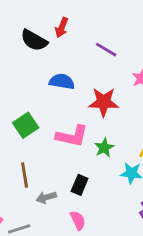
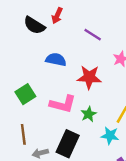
black rectangle: (80, 185) -> (68, 144), size x1.6

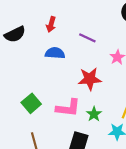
black semicircle: (34, 25) -> (15, 34), moved, turned -50
blue semicircle: (56, 59) -> (55, 53), moved

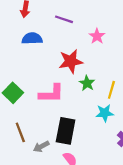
green star: (94, 114) -> (87, 83), moved

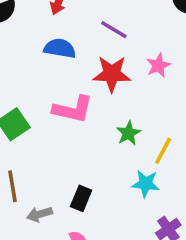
red star: (71, 61) -> (112, 74), moved
pink L-shape: (51, 94) -> (73, 109), moved
black rectangle: (66, 131) -> (81, 198), size x0.6

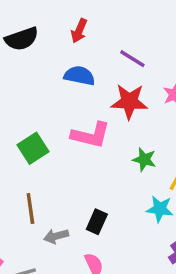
green star: (128, 133) -> (144, 160), turned -30

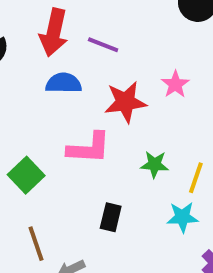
red arrow: (79, 31) -> (54, 32), size x1.6
purple line: (132, 59) -> (103, 45), moved
black rectangle: (97, 222) -> (111, 217), moved

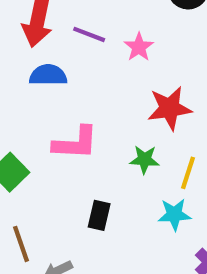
pink star: (175, 84) -> (139, 47), moved
red star: (125, 102) -> (170, 108), moved

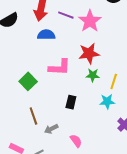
pink star: (139, 47) -> (90, 21), size x1.6
red star: (170, 108) -> (89, 53), moved

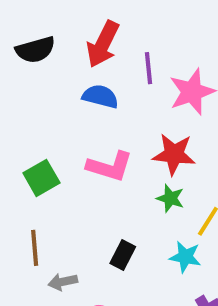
purple line: (66, 15) -> (148, 68), turned 49
black rectangle: (71, 102) -> (123, 255), moved

